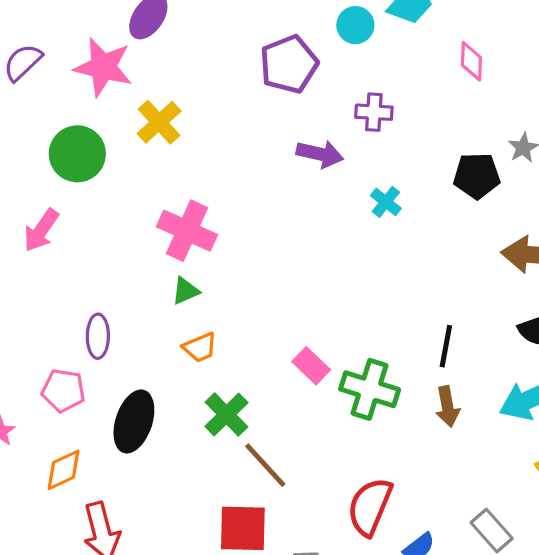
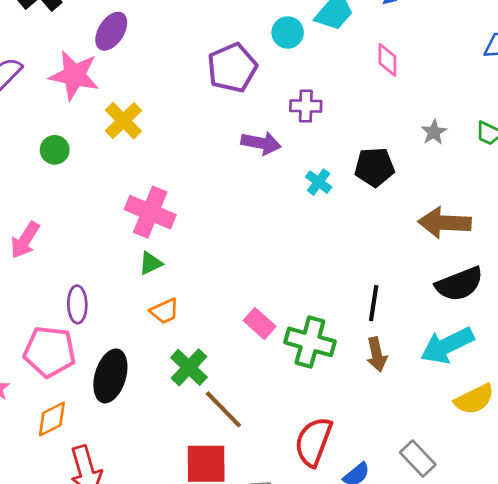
green circle: (77, 154) -> (55, 150), size x0.6
black pentagon: (477, 176) -> (374, 167), moved
pink arrow: (41, 230) -> (25, 240), moved
pink pentagon: (63, 391) -> (50, 352), size x1.4

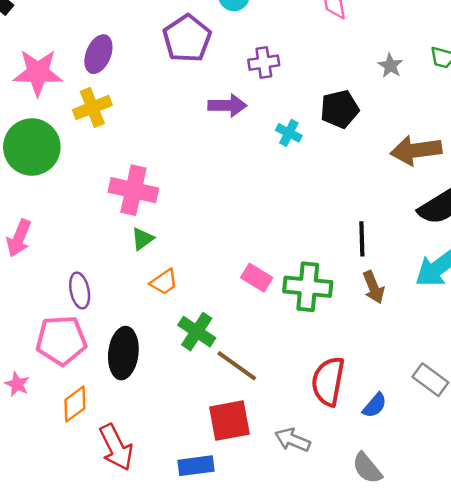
purple ellipse: (111, 31) -> (98, 54), moved
yellow cross: (123, 121) -> (92, 107), turned 33
green circle: (55, 150) -> (32, 147), size x2.0

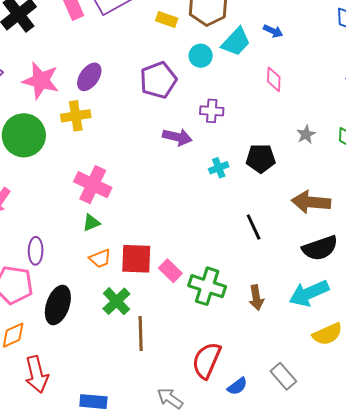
cyan cross: (289, 133) -> (219, 168), turned 30
black line: (362, 239) -> (254, 227), moved, turned -36
brown line: (237, 366) -> (141, 333), turned 40
red square: (229, 421) -> (136, 259), moved

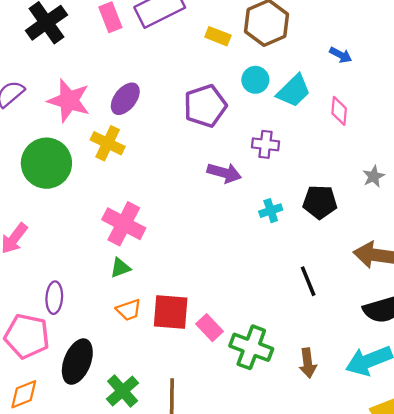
cyan trapezoid: (236, 42) -> (294, 91), moved
yellow cross: (76, 116) -> (108, 143), turned 32
green cross: (116, 301) -> (123, 391), moved

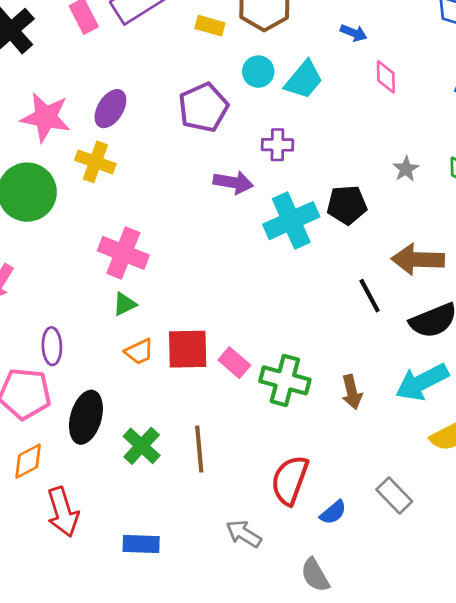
pink diamond: (339, 111) -> (386, 77), moved
cyan cross: (271, 211) -> (291, 221), size x2.0
black line: (308, 281) -> (370, 296), moved

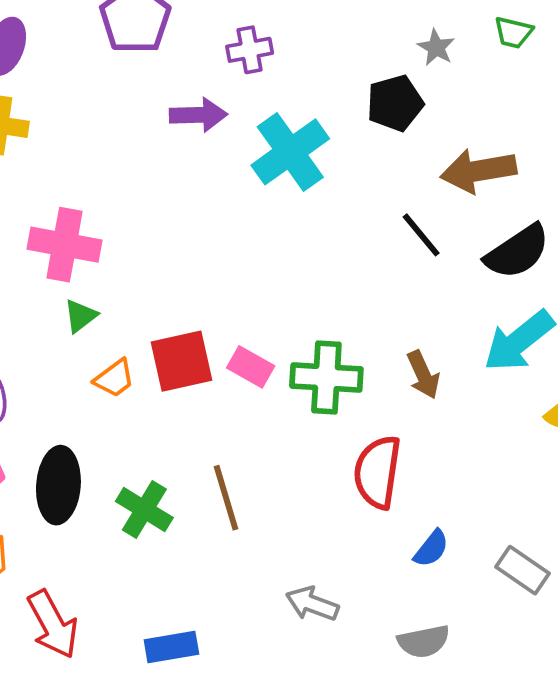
black pentagon: (347, 205) -> (395, 103), moved
red semicircle: (290, 480) -> (377, 472), moved
gray rectangle: (394, 495) -> (523, 570), moved
gray semicircle: (315, 575) -> (424, 641), turned -60

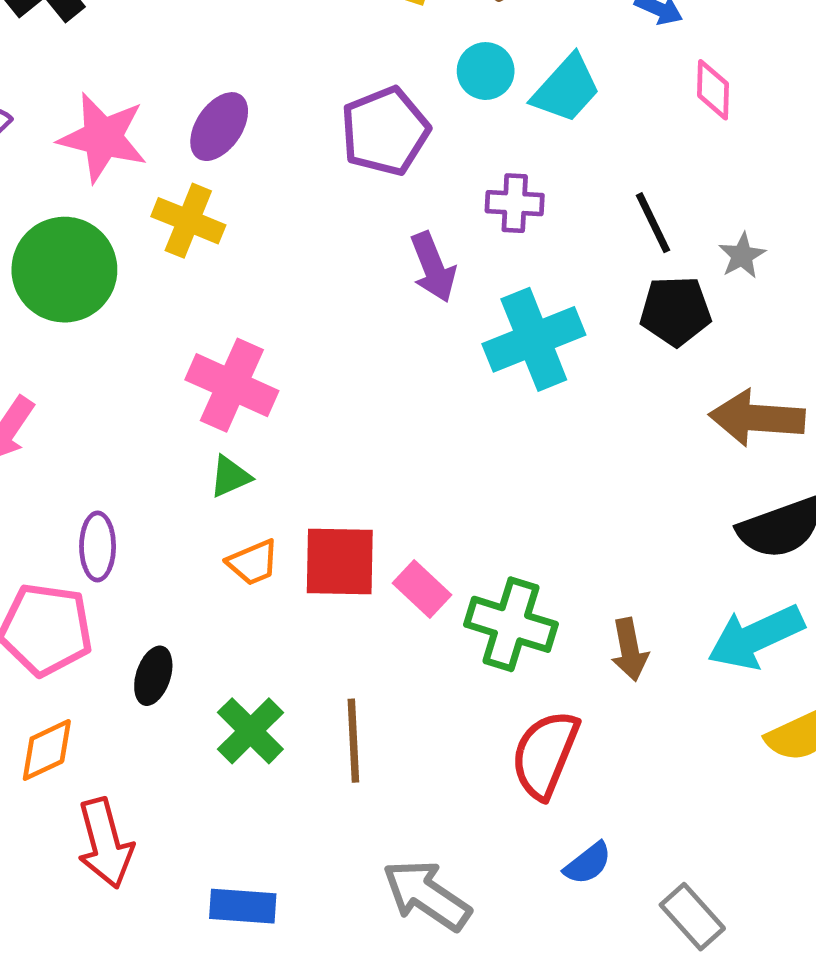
purple arrow: (198, 115) -> (433, 267), turned 56
black line: (421, 235) -> (653, 223), moved
black ellipse: (58, 485) -> (153, 676), size x0.6
gray arrow: (312, 604) -> (427, 895), size x1.4

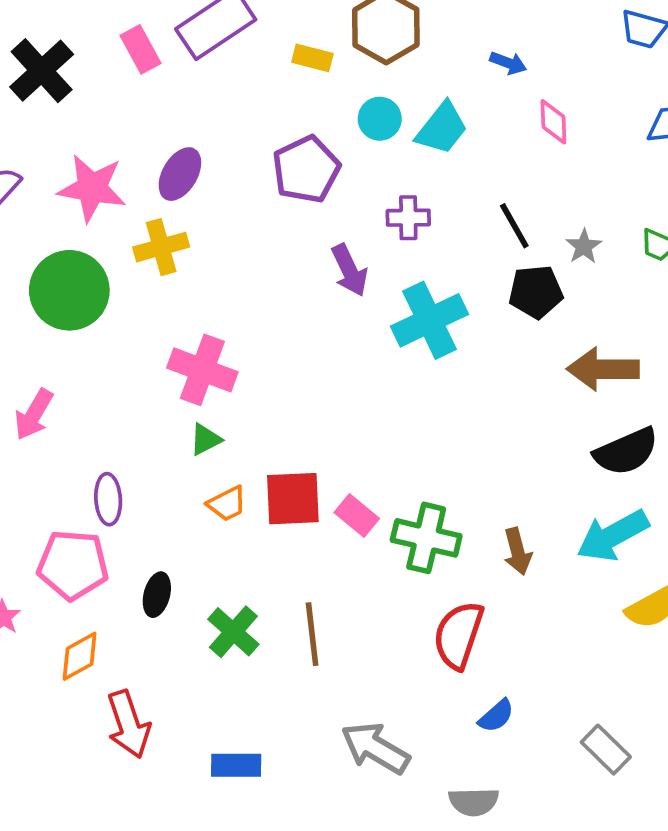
yellow cross: (188, 221) -> (161, 247), turned -34
gray rectangle: (692, 917) -> (606, 750), moved

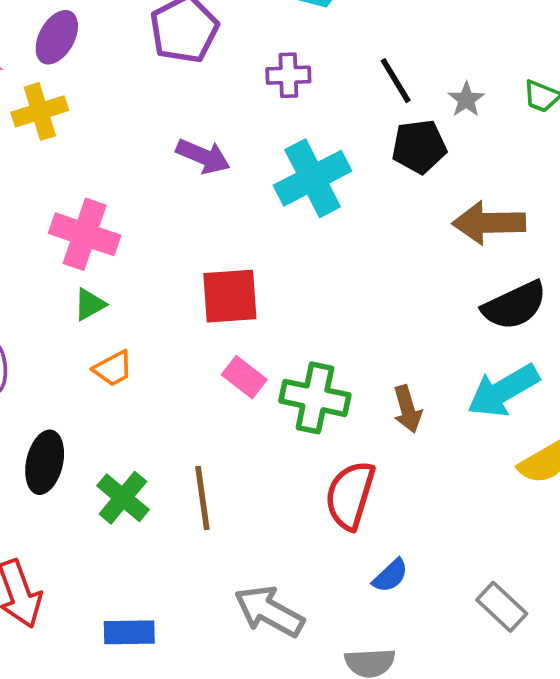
purple arrow: (349, 270) -> (203, 156), moved, turned -40
red square: (293, 499) -> (230, 296), moved
black ellipse: (157, 595) -> (45, 462), size x1.4

